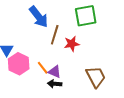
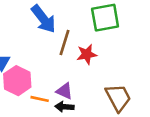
orange line: (43, 68) -> (40, 99), moved, turned -40

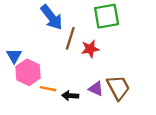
purple triangle: (64, 91) -> (96, 89), moved

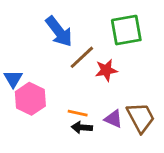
brown line: (70, 38) -> (82, 57), turned 30
orange line: (48, 89) -> (78, 113), moved

